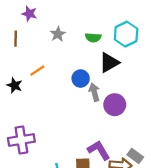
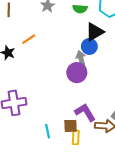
blue circle: (81, 79) -> (89, 46), moved
purple circle: (115, 105) -> (77, 73), moved

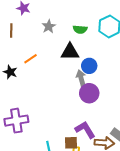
black triangle: (95, 32) -> (70, 52), moved, turned 30
purple circle: (77, 73) -> (89, 93), moved

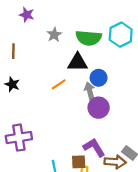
green semicircle: (80, 29) -> (89, 38), size x1.6
brown line: (11, 30) -> (13, 51), moved
orange line: (30, 59) -> (59, 84), moved

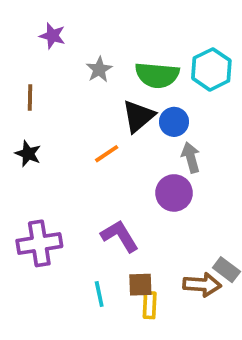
black triangle: (78, 62) -> (138, 116), turned -40
blue circle: (99, 78) -> (174, 122), moved
gray arrow: (90, 91) -> (191, 157), moved
purple L-shape: (94, 147) -> (120, 236), moved

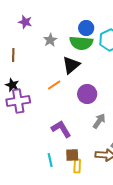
blue circle: (174, 122) -> (86, 28), moved
gray arrow: (191, 157) -> (99, 121), moved, turned 49
purple circle: (174, 193) -> (87, 94), moved
purple cross: (39, 243) -> (18, 101), moved

